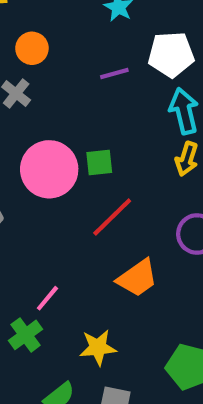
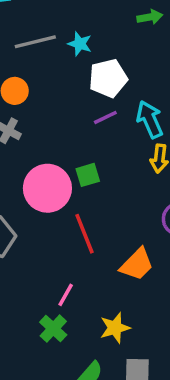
white pentagon: (171, 54) -> (108, 78), moved
purple line: (114, 74) -> (105, 117), moved
red line: (112, 217) -> (84, 234), moved, turned -57

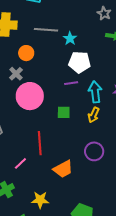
green square: (88, 175) -> (64, 112), moved
pink circle: (47, 188) -> (30, 96), moved
pink line: (66, 295) -> (20, 163), moved

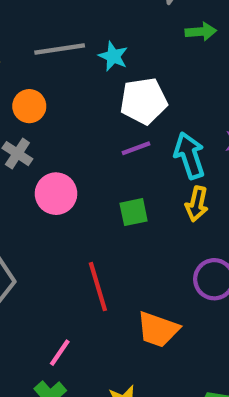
pink circle: (30, 96) -> (56, 194), size x0.7
pink line: (20, 163) -> (60, 353), moved
orange trapezoid: (63, 169) -> (158, 329), turned 60

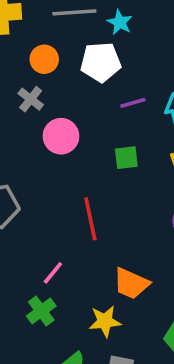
white pentagon: (144, 101) -> (101, 62), moved
orange trapezoid: (158, 329) -> (131, 284), moved

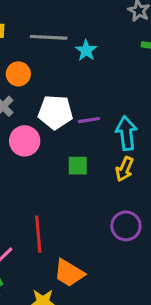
white pentagon: (101, 62) -> (55, 112), moved
red line: (90, 219) -> (38, 234), moved

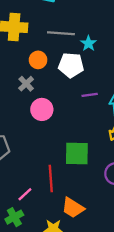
white pentagon: (55, 112) -> (71, 65), moved
green square: (78, 166) -> (77, 154), moved, size x1.6

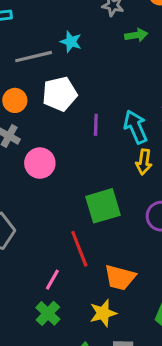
cyan star: (88, 43) -> (71, 42), moved
purple line: (90, 95) -> (96, 125), turned -63

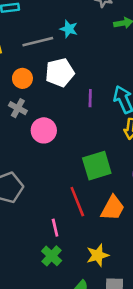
orange trapezoid: (120, 278) -> (113, 208), moved, turned -76
pink line: (52, 280) -> (55, 228), turned -42

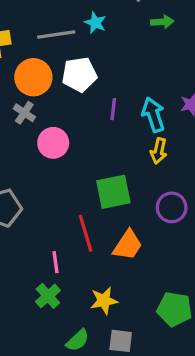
orange circle: (22, 78) -> (33, 77), size x1.5

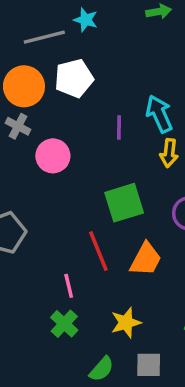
purple line: (113, 109) -> (119, 127), moved

